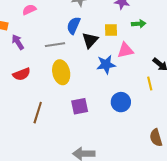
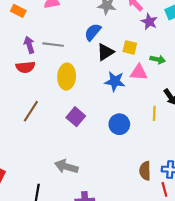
green arrow: (139, 24) -> (158, 60), moved
purple arrow: (18, 42) -> (29, 45), moved
gray line: (55, 45) -> (53, 45), moved
purple square: (80, 106) -> (76, 117), turned 36

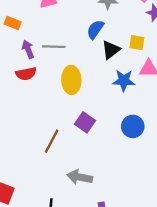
orange rectangle: (18, 11) -> (13, 23), moved
brown line: (31, 111) -> (52, 141), moved

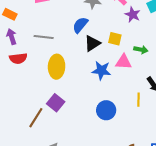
purple arrow: (28, 49) -> (12, 37), moved
purple square: (85, 122) -> (56, 103), moved

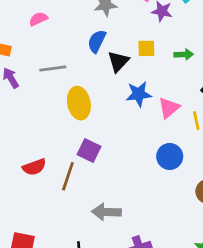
red semicircle: (18, 58) -> (34, 167), moved
pink triangle: (123, 62) -> (169, 108), moved, turned -30
blue circle: (106, 110) -> (170, 156), moved

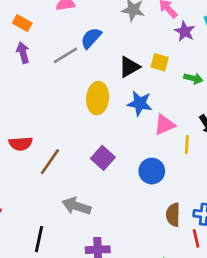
blue semicircle: (97, 41) -> (91, 38), moved
gray line: (53, 69) -> (65, 55), turned -40
yellow ellipse: (79, 103) -> (98, 98), moved
purple square: (89, 151) -> (103, 158), moved

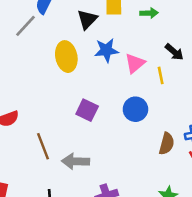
brown line: (50, 162) -> (43, 146), moved, turned -40
brown semicircle: (173, 215) -> (167, 144), turned -150

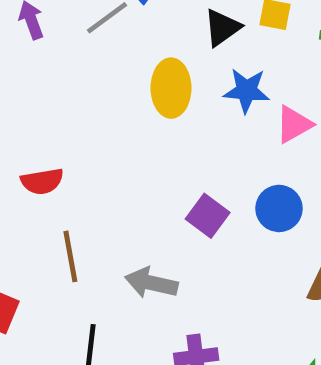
purple square: (87, 110) -> (208, 216), moved
brown line: (43, 146) -> (70, 256), moved

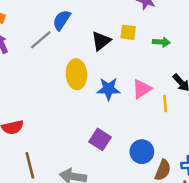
blue star: (246, 91) -> (108, 89), moved
blue circle: (279, 208) -> (142, 152), moved

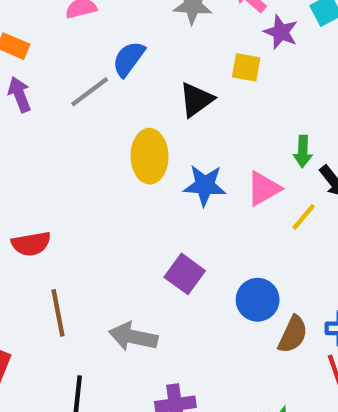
yellow square: (128, 32) -> (246, 67), moved
green arrow: (161, 42) -> (303, 151), moved, turned 84
yellow line: (165, 104) -> (304, 217), turned 42

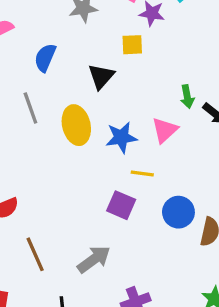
gray line: (90, 92) -> (30, 108), moved, turned -60
yellow line: (304, 217) -> (142, 174), moved, turned 70
gray arrow: (133, 337) -> (94, 259), turned 144

